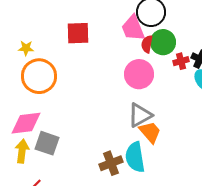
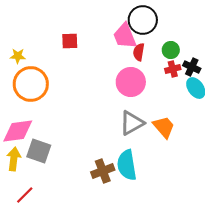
red square: (78, 33) -> (70, 41), size x0.7
green circle: (163, 42) -> (171, 50), moved, size x0.7
orange trapezoid: (150, 132) -> (164, 127), moved

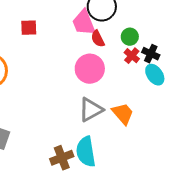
red semicircle: (139, 52) -> (98, 39), turned -36
red cross: (173, 69) -> (132, 56), turned -35

